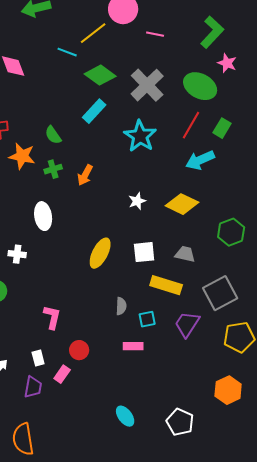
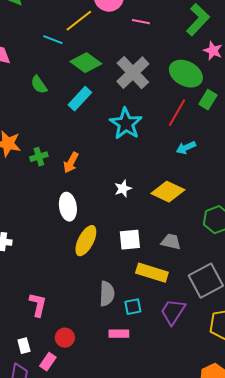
green rectangle: (222, 128) -> (208, 100), moved
green semicircle: (53, 135) -> (39, 85), moved
cyan arrow: (200, 160) -> (186, 148), size x0.7
white ellipse: (43, 216) -> (68, 207), moved
gray semicircle: (121, 306) -> (107, 294), size x1.4

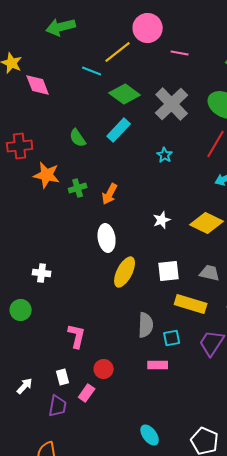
green semicircle: (39, 85) -> (78, 138), moved
cyan star: (126, 124) -> (165, 155), size x0.5

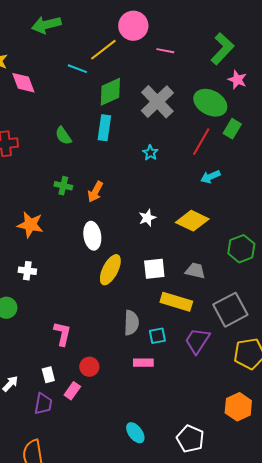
green diamond: (125, 94) -> (110, 92), turned -60
cyan rectangle: (119, 130) -> (104, 128), turned -35
orange star: (47, 175) -> (30, 225), moved
green cross: (78, 188) -> (63, 186), turned 30

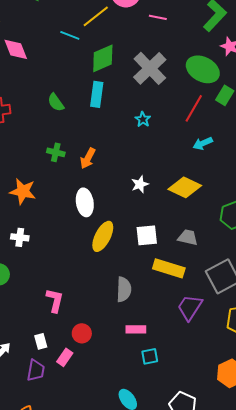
cyan square: (157, 336) -> (150, 356), moved

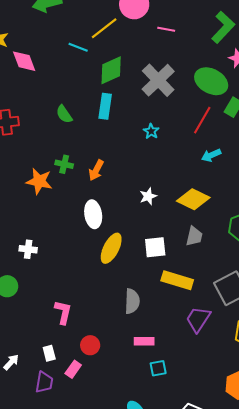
orange star: (23, 191) -> (39, 181), moved
gray trapezoid: (188, 237) -> (194, 236), moved, turned 90

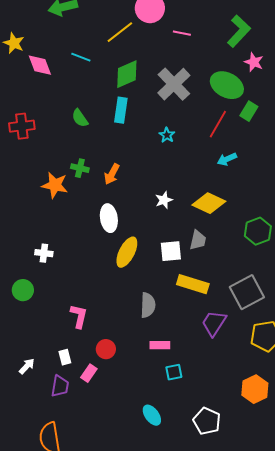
cyan line: (78, 47) -> (81, 57), moved
gray trapezoid: (194, 236) -> (198, 240), moved

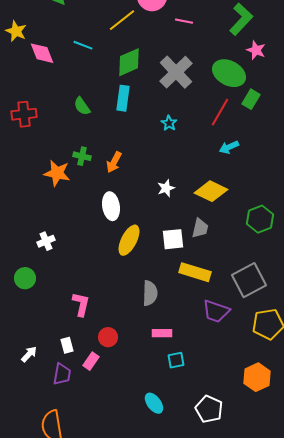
white cross: (44, 253) -> (46, 241), turned -30
purple trapezoid: (214, 323) -> (216, 311), turned -104

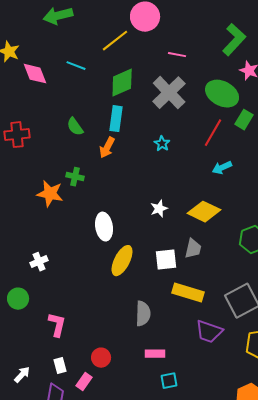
pink line: (184, 21) -> (177, 55), moved
orange arrow: (114, 162) -> (107, 148), moved
pink L-shape: (81, 304) -> (57, 325), moved

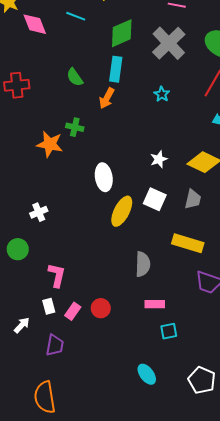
white square: (166, 260) -> (155, 199), moved, turned 30
white rectangle: (60, 366) -> (49, 306), moved
pink rectangle: (84, 382) -> (73, 311), moved

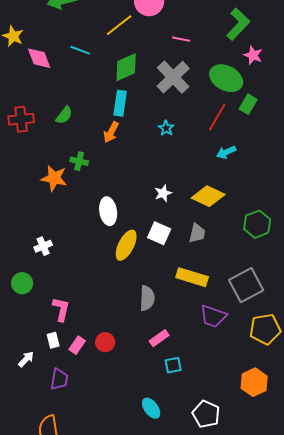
green semicircle: (75, 77) -> (64, 115), moved, turned -108
pink rectangle: (155, 304) -> (159, 338), turned -36

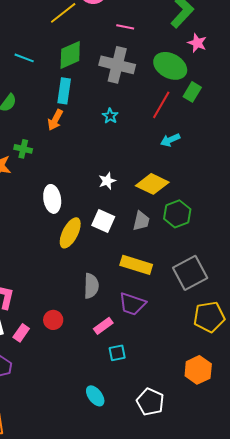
cyan line: (80, 50) -> (24, 58), moved
gray cross: (173, 77) -> (117, 65), turned -32
green hexagon: (257, 224) -> (177, 214), moved
purple trapezoid: (213, 316) -> (132, 304), moved
red circle: (105, 342) -> (53, 320), moved

